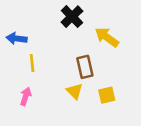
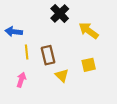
brown rectangle: (85, 67) -> (48, 55), moved
yellow square: (107, 95) -> (89, 65), moved

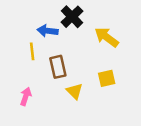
blue arrow: (14, 32) -> (48, 31), moved
yellow line: (27, 52) -> (32, 51), moved

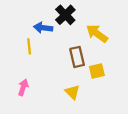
brown rectangle: (58, 67) -> (77, 57), moved
yellow triangle: (75, 91) -> (72, 92), moved

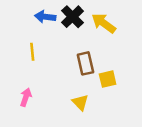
blue arrow: (43, 28) -> (45, 17), moved
yellow arrow: (97, 34) -> (104, 23), moved

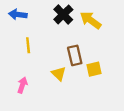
blue arrow: (45, 17) -> (18, 15), moved
yellow triangle: (80, 102) -> (59, 74), moved

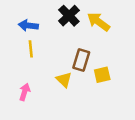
blue arrow: (18, 15) -> (28, 25), moved
brown rectangle: (75, 55) -> (81, 60), turned 30

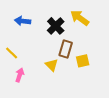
black cross: (69, 16) -> (56, 26), moved
yellow line: (31, 49) -> (12, 53), moved, turned -40

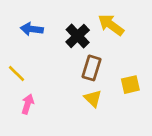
yellow square: (83, 61) -> (130, 85), moved
yellow triangle: (52, 65) -> (93, 99), moved

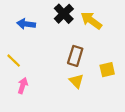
black cross: (78, 36) -> (64, 14), moved

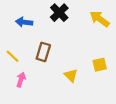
yellow arrow: (91, 21) -> (100, 19), moved
brown rectangle: (75, 56) -> (43, 52), moved

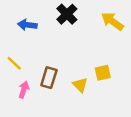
brown rectangle: (43, 52) -> (49, 78), moved
yellow square: (100, 65) -> (103, 73), moved

